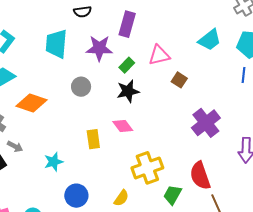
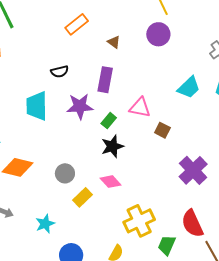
pink triangle: (159, 55) -> (140, 108), turned 30
gray circle: (81, 87) -> (65, 173), moved
yellow rectangle: (93, 139) -> (83, 197), turned 60

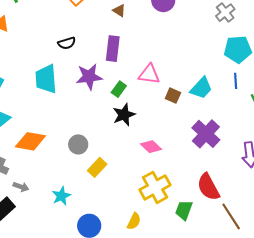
cyan trapezoid: (189, 87) -> (201, 88), moved
pink diamond: (111, 182) -> (151, 147), moved

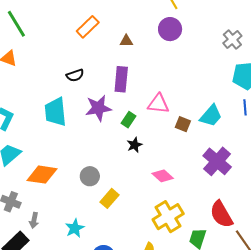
brown triangle: (119, 10) -> (126, 41), turned -32
black star: (124, 115) -> (135, 145), size x0.7
gray arrow: (21, 187) -> (34, 220), turned 84

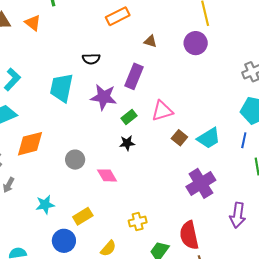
pink triangle: (158, 104) -> (162, 111), turned -40
orange diamond: (42, 175) -> (30, 144), turned -40
pink diamond: (163, 176) -> (107, 175), moved
yellow rectangle: (110, 198) -> (83, 216), moved
yellow cross: (168, 217) -> (138, 221), size x0.6

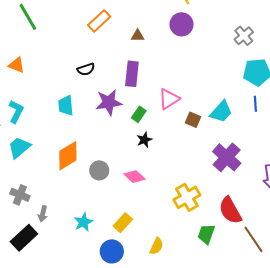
orange triangle: (33, 23) -> (17, 65), moved
cyan trapezoid: (62, 88) -> (66, 106), size x0.7
orange diamond: (30, 144) -> (68, 156), moved
yellow cross: (138, 221) -> (187, 197), moved, size x1.5

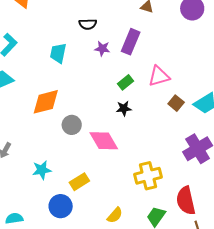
purple star: (109, 102) -> (102, 49), moved, size x0.6
pink diamond: (134, 177) -> (104, 141), size x1.4
yellow semicircle: (156, 246) -> (115, 215), moved

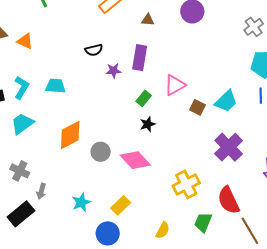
cyan trapezoid: (58, 53) -> (55, 86), moved, turned 95

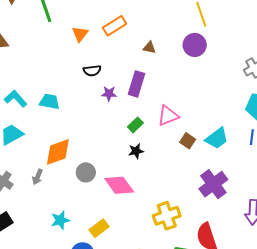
orange triangle: (25, 41) -> (80, 34), moved, turned 36
cyan L-shape: (22, 87) -> (16, 99), turned -80
gray arrow: (41, 191) -> (38, 177), moved

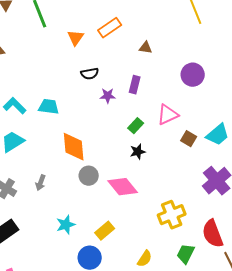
purple circle: (195, 45) -> (193, 75), moved
purple rectangle: (137, 84) -> (135, 85), size x0.7
orange diamond: (58, 152) -> (74, 147), moved, turned -72

